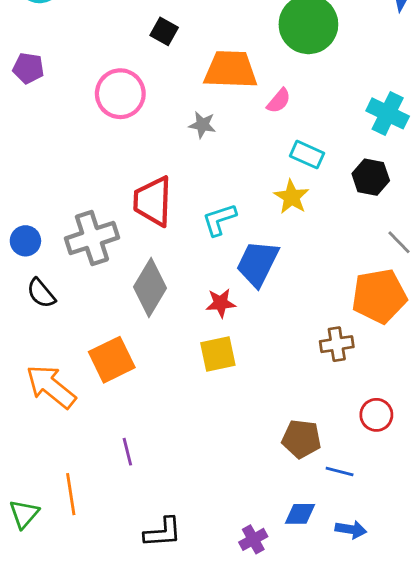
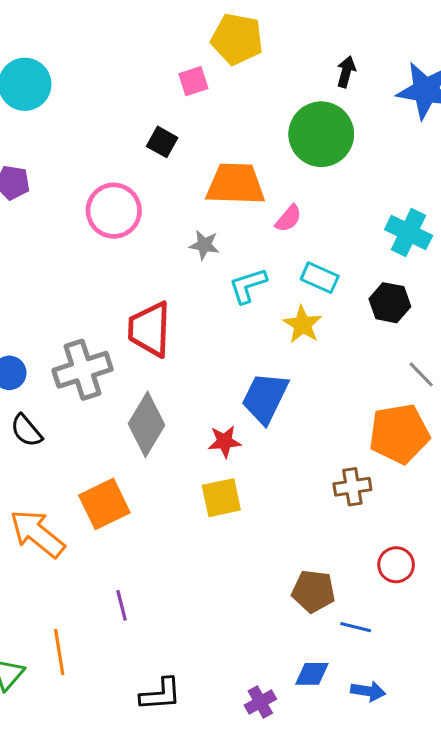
cyan L-shape: (219, 220) -> (248, 286), moved

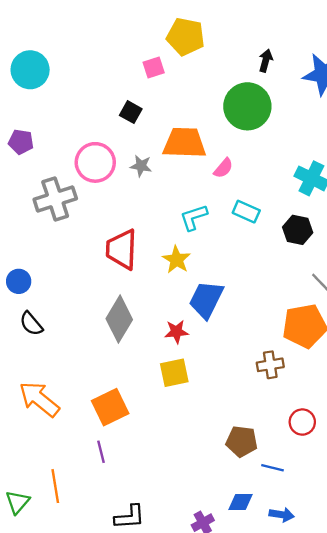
gray star: (204, 245) -> (141, 166), moved
yellow star: (302, 325) -> (176, 260), moved
gray cross: (83, 370) -> (55, 199), moved
orange square: (104, 504) -> (110, 407), moved

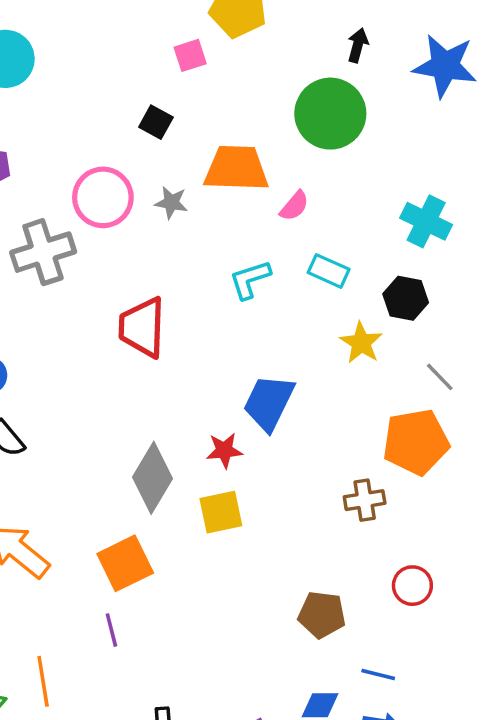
yellow star: (176, 260) -> (361, 343), moved
gray diamond: (119, 319) -> (153, 478), moved
blue line: (273, 468) -> (378, 674), moved

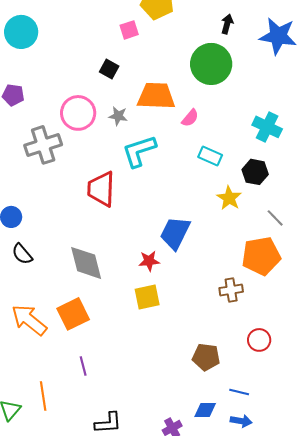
cyan L-shape: (250, 279) -> (139, 151), moved, size x1.4
gray diamond: (153, 478) -> (86, 263), moved, turned -45
orange square: (125, 563) -> (73, 314), moved

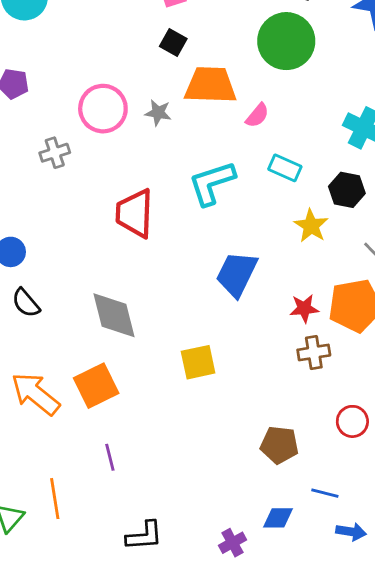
black square: (109, 69) -> (173, 42), moved
gray cross: (43, 145) -> (55, 153), size x0.6
cyan L-shape: (139, 151) -> (212, 183), moved
red star: (149, 261) -> (304, 308), moved
blue arrow: (241, 421) -> (351, 532), moved

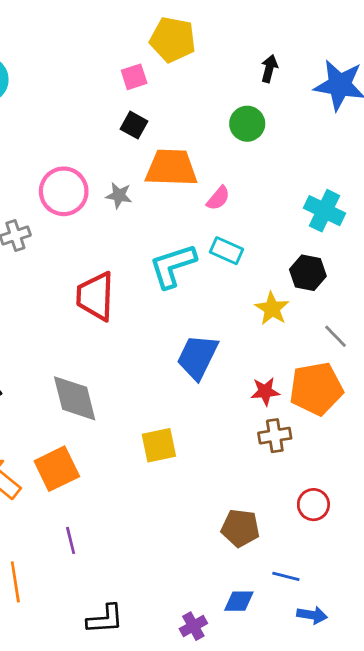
green circle: (286, 41) -> (247, 124), size x0.6
cyan rectangle: (285, 168) -> (227, 251), moved

